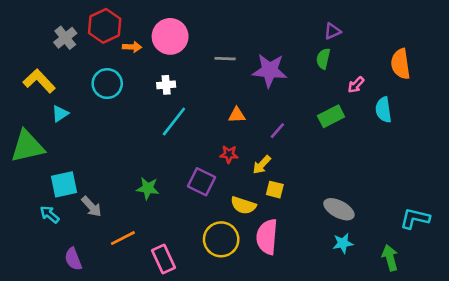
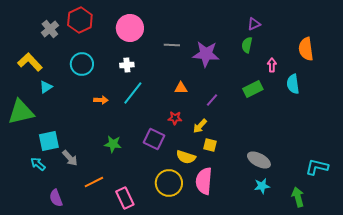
orange arrow: (132, 47) -> (101, 100), moved
pink arrow: (356, 85) -> (272, 65), turned 136

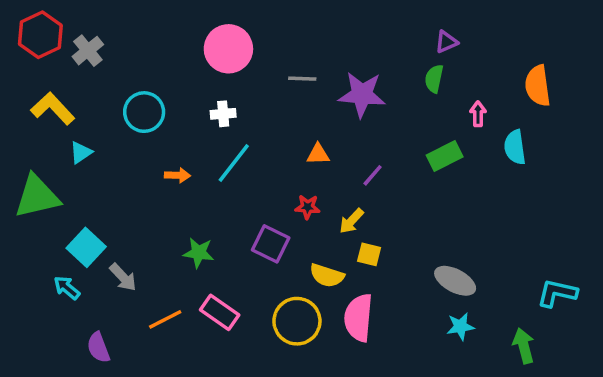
red hexagon: (80, 20) -> (40, 35), moved
cyan square: (49, 141) -> (86, 247), turned -35
pink rectangle: (125, 198) -> (220, 312), moved, turned -30

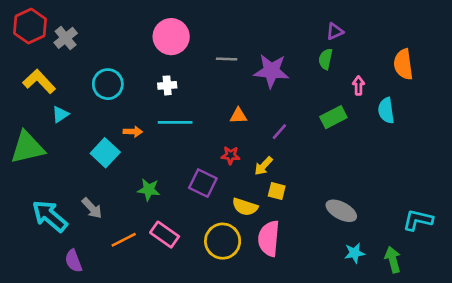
cyan line: (234, 163) -> (175, 122), turned 52
cyan square: (86, 247) -> (105, 153), moved
cyan arrow: (67, 288) -> (50, 216), size x1.8
cyan star: (460, 326) -> (355, 253), moved

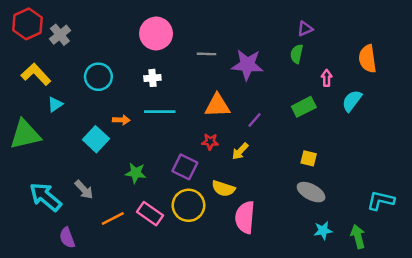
cyan semicircle: (386, 110) -> (352, 101), turned 45
orange triangle: (238, 116) -> (217, 106), size x1.6
yellow square: (277, 191) -> (309, 158), moved
yellow circle: (223, 241) -> (188, 205), moved

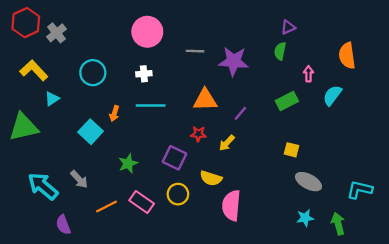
orange arrow: (121, 120) -> (114, 113), turned 105
green star: (136, 173) -> (128, 163), turned -30
gray ellipse: (311, 192) -> (308, 182), moved
yellow circle: (188, 205) -> (178, 194), size x0.7

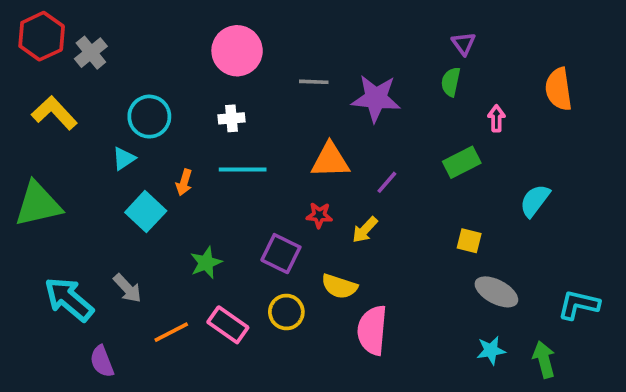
purple triangle: (288, 27) -> (464, 43), turned -42
cyan semicircle: (332, 95) -> (535, 201), moved
cyan triangle: (52, 99) -> (124, 159), moved

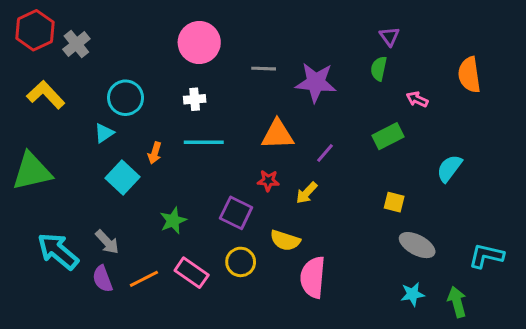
pink arrow: (496, 118) -> (417, 99), turned -65
purple semicircle: (102, 361) -> (103, 279), moved

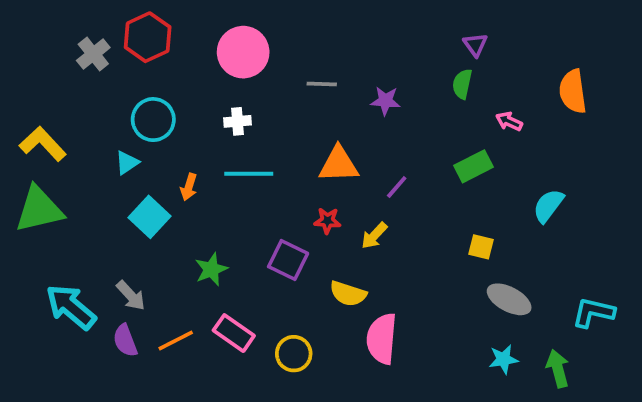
red hexagon: (35, 30) -> (148, 37), moved
purple star: (316, 82) -> (385, 101), size x0.6
yellow L-shape: (46, 95) -> (43, 144), moved
yellow circle: (241, 262) -> (294, 354), moved

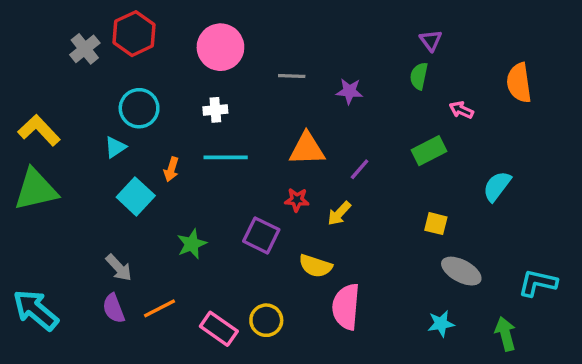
cyan arrow: (71, 307) -> (36, 310), moved
pink rectangle: (234, 333) -> (219, 329), moved
cyan star: (503, 359) -> (441, 324), moved

